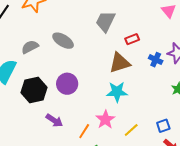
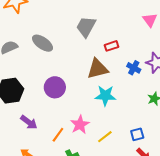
purple circle: (67, 84) -> (55, 87), moved
cyan star: (117, 92) -> (105, 96), moved

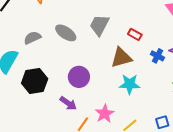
gray trapezoid: (86, 27) -> (99, 25), moved
red rectangle: (112, 46) -> (135, 34), turned 48
purple arrow: (29, 122) -> (68, 103), moved

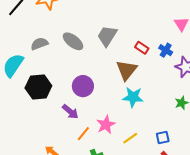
blue cross: (157, 56) -> (166, 50), moved
brown triangle: (121, 58) -> (127, 70), turned -40

